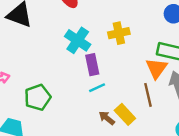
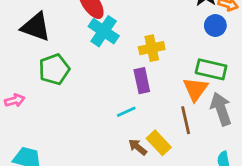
cyan cross: (78, 40) -> (104, 31), moved
purple rectangle: (92, 65) -> (142, 81), moved
green pentagon: (38, 97) -> (54, 69), moved

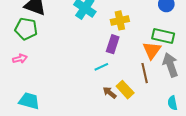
green pentagon: (54, 69) -> (26, 29), moved, turned 30
purple rectangle: (142, 81) -> (113, 44), turned 30

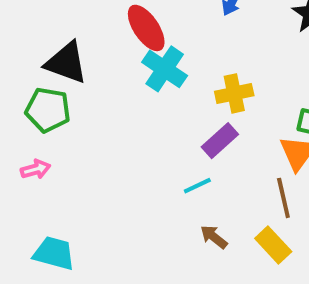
purple rectangle: (113, 44) -> (220, 141), turned 30
yellow rectangle: (125, 90) -> (273, 245), moved

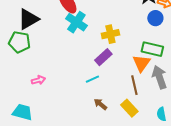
black triangle: (66, 63) -> (28, 19), turned -50
pink arrow: (36, 169) -> (38, 80), moved

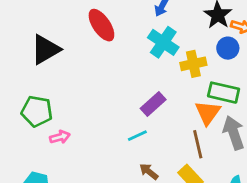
cyan cross: (76, 22) -> (163, 42), moved
yellow cross: (110, 34) -> (193, 64), moved
green pentagon: (19, 42) -> (37, 111), moved

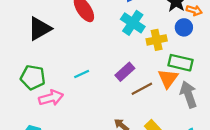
cyan line: (137, 136) -> (82, 74), moved
pink arrow: (60, 137) -> (51, 98), size x1.5
brown line: (198, 144) -> (142, 89), moved, turned 75

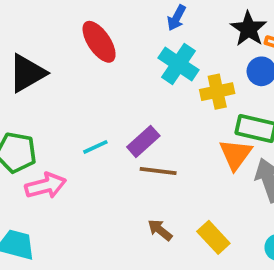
purple rectangle: (125, 72) -> (143, 141), moved
brown line: (142, 89) -> (158, 171), moved, turned 35

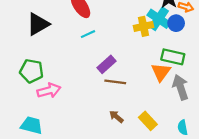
cyan cross: (178, 64) -> (159, 19), moved
yellow cross: (217, 92) -> (143, 26), moved
cyan line: (95, 147) -> (88, 34), moved

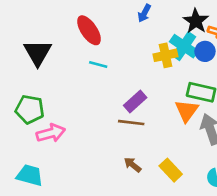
black triangle: (38, 24) -> (38, 53), turned -30
cyan line: (88, 34) -> (98, 65), turned 40
purple rectangle: (107, 64) -> (135, 101), moved

